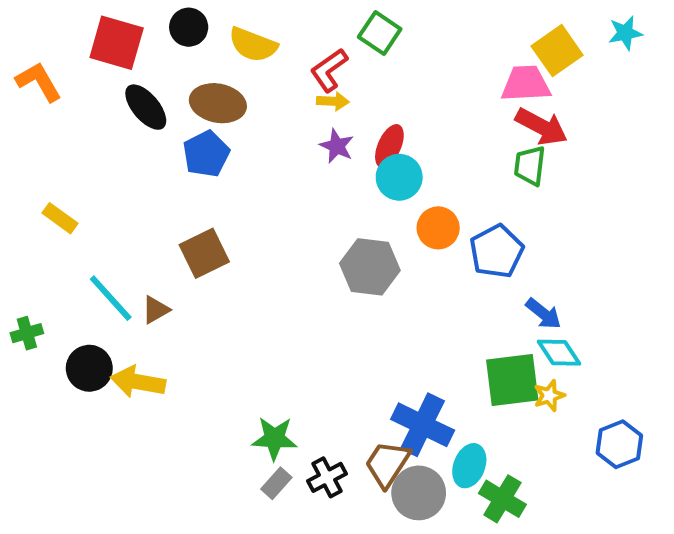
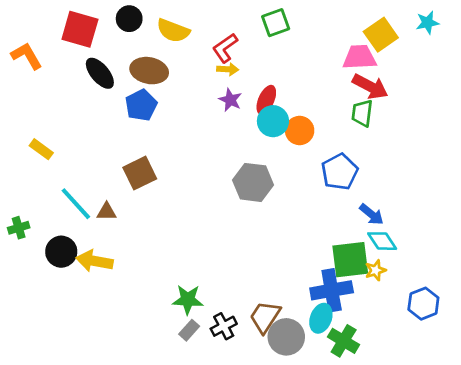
green square: (380, 33) -> (276, 23), moved, turned 36
orange circle: (438, 228) -> (300, 130), moved
brown triangle: (156, 310) -> (107, 212), turned 30
blue cross: (423, 425) -> (332, 290), moved, turned -36

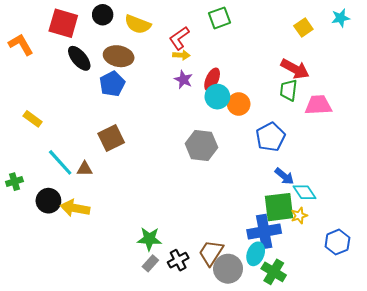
yellow square: (381, 35) -> (303, 27), size x0.7
pink trapezoid: (360, 57) -> (318, 105), moved
blue arrow: (371, 214) -> (284, 176), moved

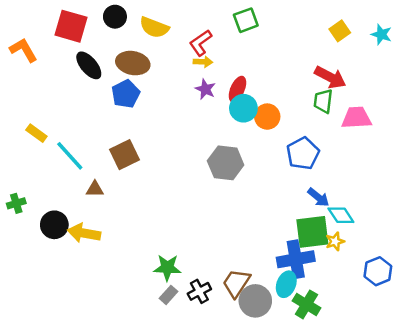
cyan star: (341, 18) -> (381, 34), moved, turned 30
cyan line: (60, 162) -> (70, 156), moved

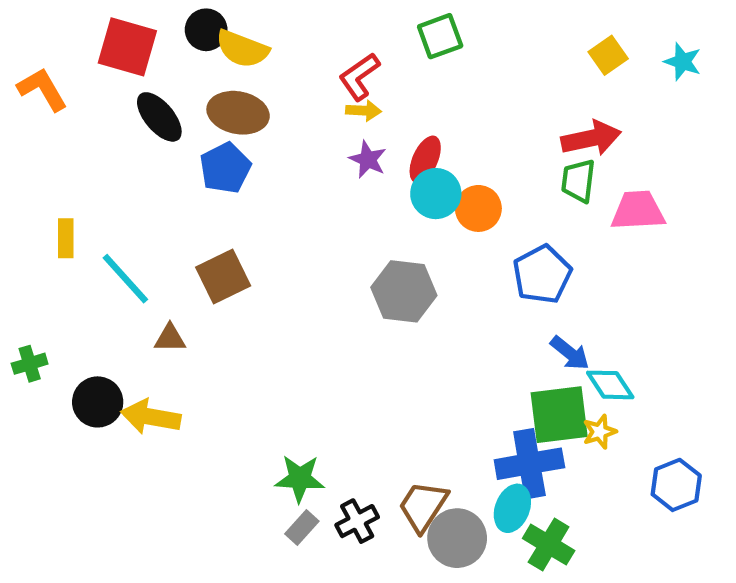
yellow semicircle: (154, 27) -> (242, 49), moved
red arrow: (330, 77) -> (591, 138), turned -40
yellow rectangle: (36, 133) -> (66, 238), turned 54

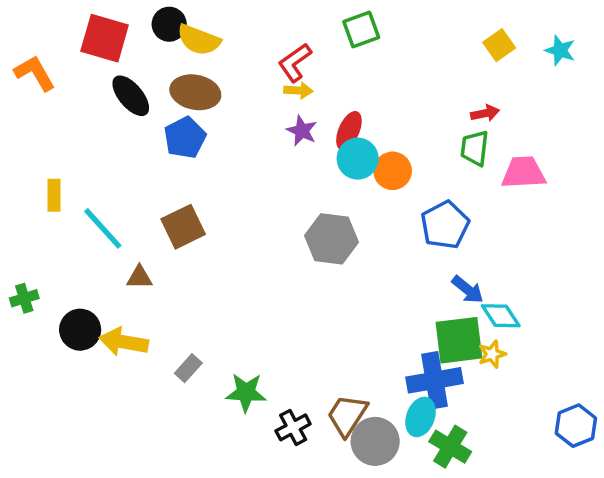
red arrow: (591, 138) -> (485, 113), size x0.6
blue hexagon: (676, 485) -> (576, 426), moved
gray rectangle: (302, 527) -> (188, 368), moved

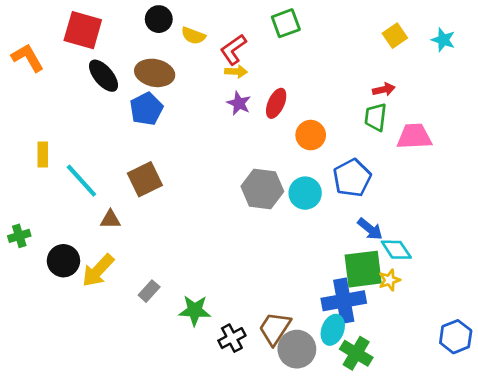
black circle: (169, 24) -> (159, 19), moved
yellow semicircle: (199, 40) -> (193, 36), moved, size x0.7
cyan circle: (358, 159) -> (305, 193), moved
yellow arrow: (124, 342) -> (98, 270), turned -57

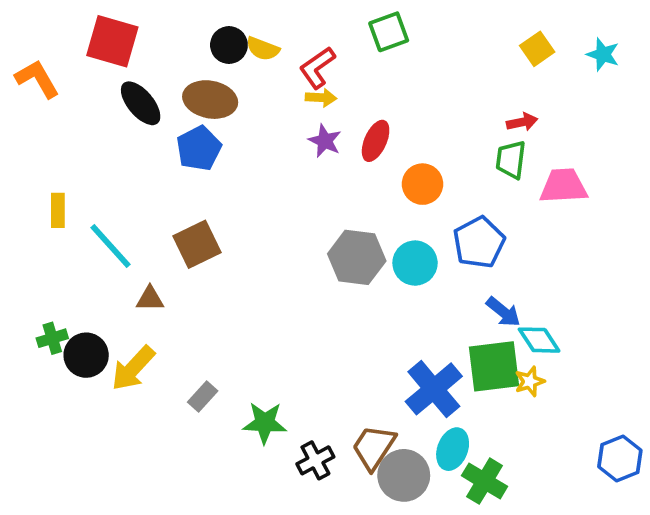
black circle: (159, 19) -> (229, 45), moved
green cross: (19, 236) -> (52, 338), moved
blue cross: (344, 301) -> (434, 389), moved, turned -30

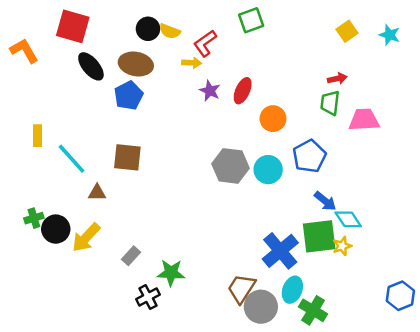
yellow arrow: (321, 98) -> (192, 63), moved
brown square: (197, 244) -> (127, 157), turned 32
black cross: (315, 460) -> (148, 297), moved

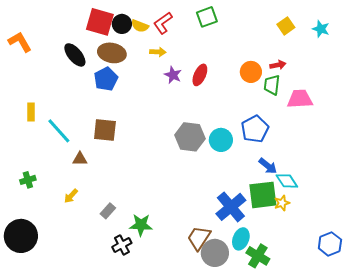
red square: (73, 26) -> (100, 22), moved
red L-shape: (205, 43) -> (163, 23), moved
orange circle: (273, 119) -> (251, 72), moved
black circle: (56, 229) -> (21, 236), moved, size x1.4
yellow arrow: (86, 238) -> (71, 196), size x0.6

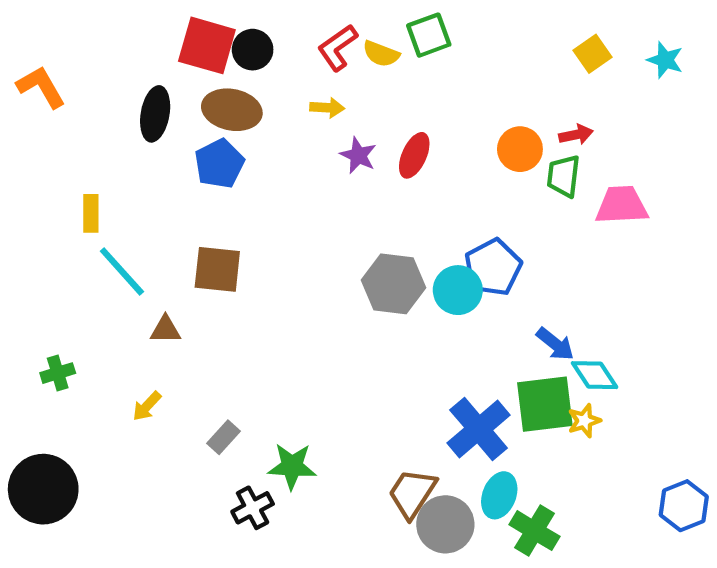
yellow semicircle: (140, 26) -> (381, 54), moved
black ellipse: (75, 55) -> (155, 114), turned 50
yellow rectangle: (31, 112) -> (91, 213), moved
blue pentagon: (255, 129) -> (493, 267), moved

